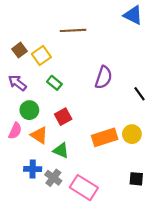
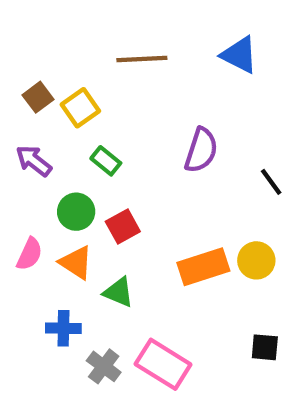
blue triangle: (133, 15) -> (239, 55), moved
green circle: (29, 110) -> (76, 212), moved
gray cross: (53, 178) -> (104, 366), moved

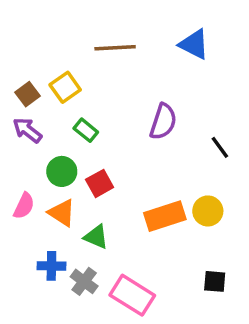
brown square: (38, 97) -> (27, 94), moved
gray cross: (104, 366) -> (84, 281), moved

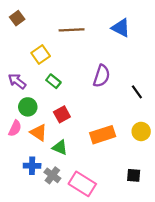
brown square: (27, 94) -> (17, 18), moved
green circle: (62, 171) -> (28, 107), moved
yellow circle: (208, 211) -> (141, 131), moved

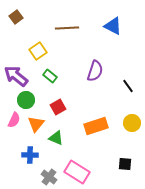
purple arrow: (17, 81) -> (16, 76), size x1.4
orange triangle: (38, 133) -> (36, 124), turned 36
gray cross: (52, 175) -> (49, 177), moved

